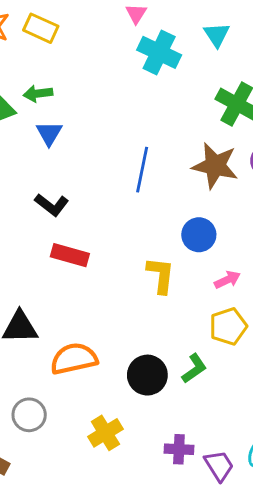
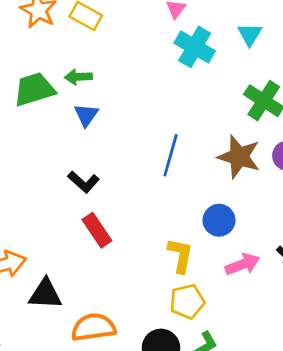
red rectangle: (70, 255) -> (97, 230), turned 36
pink arrow: (227, 280) -> (243, 264), size x1.4
yellow pentagon: (228, 326) -> (187, 302), moved

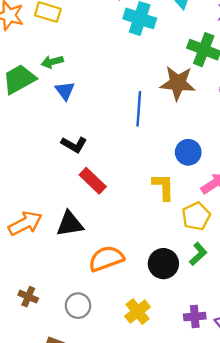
brown star: (239, 157) -> (178, 83), moved
black triangle: (45, 294) -> (70, 224), moved
yellow pentagon: (187, 302) -> (196, 216), moved

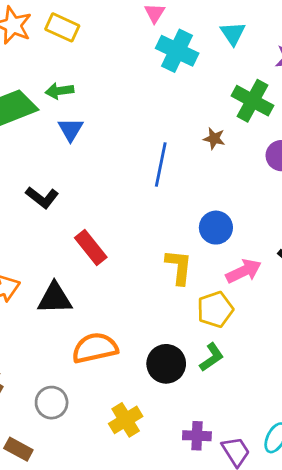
brown star: (178, 83) -> (214, 139), size x0.5
black L-shape: (74, 145) -> (42, 197), moved

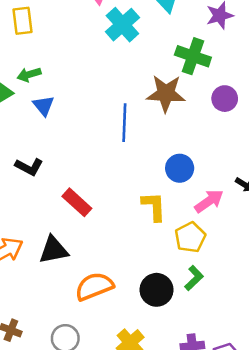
yellow rectangle: (62, 27) -> (23, 21), turned 68
cyan cross: (177, 51) -> (122, 25), turned 32
brown star: (214, 139) -> (166, 93), size x2.0

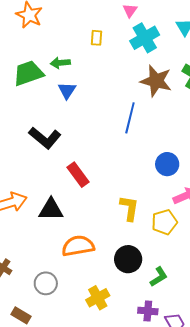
yellow rectangle: (23, 21) -> (97, 38), moved, size x0.7
brown star: (166, 93) -> (156, 81), moved
black L-shape: (29, 167) -> (45, 138), size x1.4
yellow L-shape: (154, 206) -> (129, 208), moved
green L-shape: (194, 278) -> (159, 277), moved

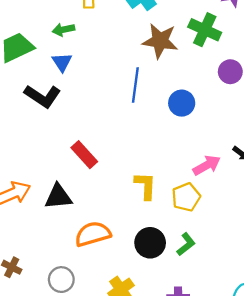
green arrow: (60, 63) -> (63, 30), moved
black L-shape: (45, 138) -> (43, 96), moved
blue circle: (167, 164) -> (182, 103), moved
green L-shape: (159, 277) -> (186, 244), moved

